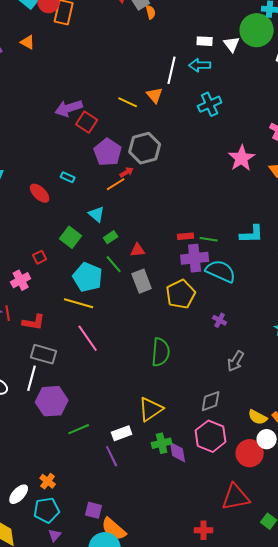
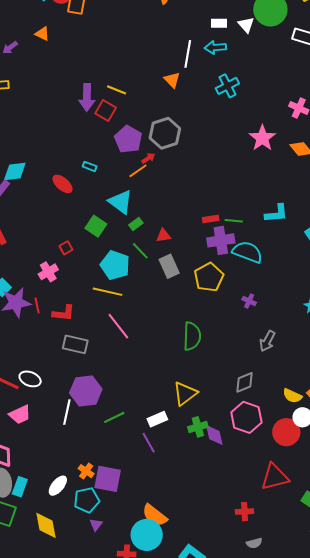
yellow line: (128, 102) -> (117, 90), moved
purple arrow: (69, 108) -> (87, 97), turned -68
cyan triangle: (97, 214) -> (121, 202), size x1.5
white line: (32, 378) -> (67, 412), moved
purple square: (94, 510) -> (108, 479), moved, size x1.6

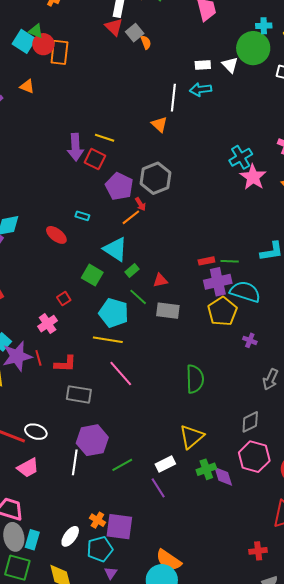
cyan cross: (227, 86) -> (241, 157), moved
red arrow: (148, 158) -> (140, 204), turned 96
gray rectangle: (169, 266) -> (168, 311), turned -55
yellow pentagon: (209, 277) -> (222, 311), moved

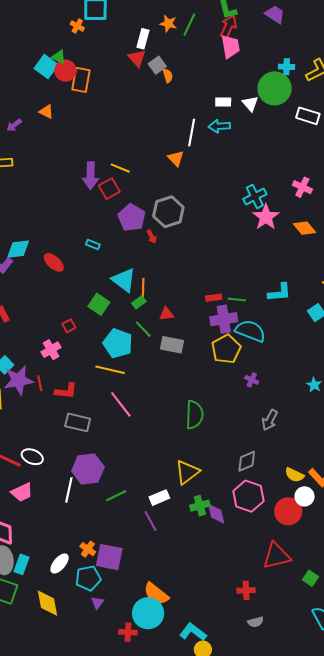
red square: (95, 159) -> (109, 189), turned 30
orange line: (131, 217) -> (143, 288), moved, turned -54
red ellipse: (56, 235) -> (54, 262), moved

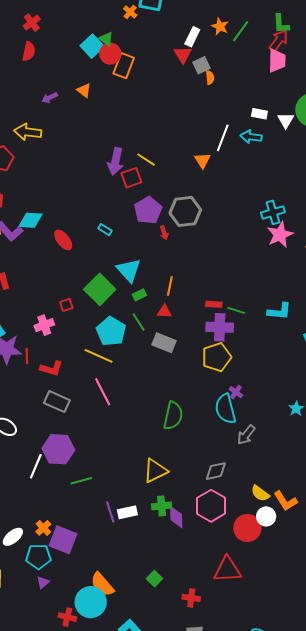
orange line: (143, 288) -> (170, 286), moved
green square: (99, 304) -> (100, 289), size x1.4
cyan semicircle: (250, 331) -> (226, 409), moved, turned -136
white rectangle: (159, 498) -> (127, 512), moved
green square: (311, 578) -> (154, 579), moved

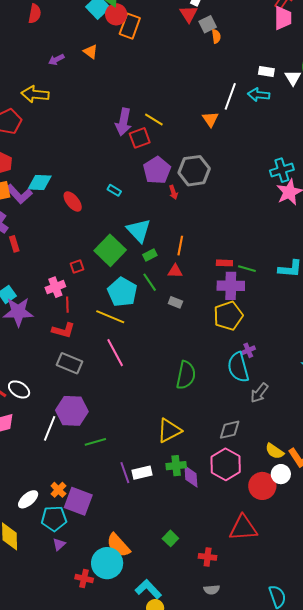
gray rectangle: (164, 343) -> (175, 302), size x0.6
red line: (27, 356) -> (67, 305), moved
purple cross: (236, 392) -> (248, 350), turned 32

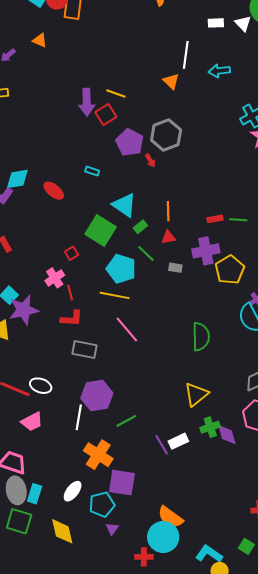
cyan arrow: (259, 95) -> (219, 71), moved
purple cross: (231, 286) -> (206, 251), moved
orange cross: (58, 490) -> (98, 455), moved, size x1.8
green square: (170, 538) -> (246, 546), moved

